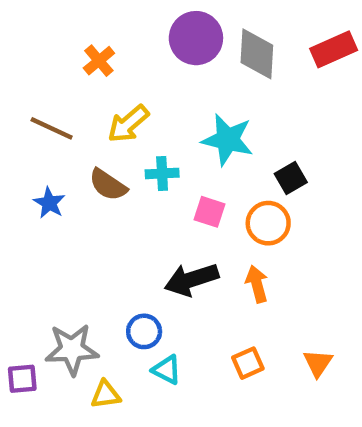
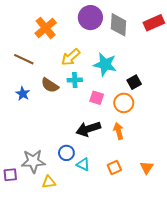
orange cross: (99, 61) -> (46, 28), size x1.5
yellow arrow: (128, 124) -> (71, 57), moved
cyan triangle: (167, 370) -> (83, 164), moved

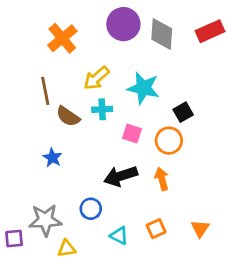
brown line: (24, 59) -> (45, 91), moved, turned 54
blue star: (23, 94) -> (52, 158), moved
cyan triangle: (83, 164) -> (119, 236), moved

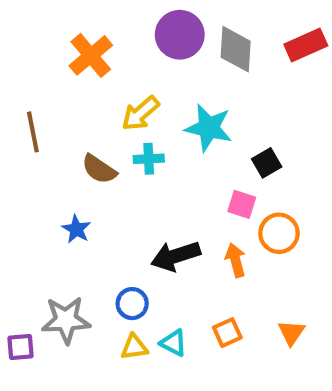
brown line: (45, 91) -> (33, 132), moved
pink square: (132, 133) -> (242, 204), moved
orange circle: (169, 141) -> (279, 233), moved
yellow triangle: (67, 248) -> (134, 347), moved

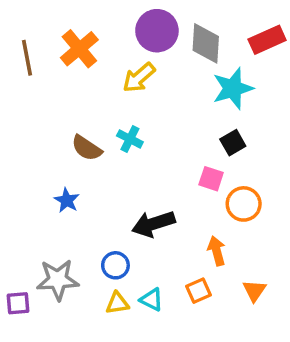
yellow arrow: (140, 113) -> (139, 78), moved
cyan star: (209, 128) -> (233, 88), moved, turned -30
brown line: (33, 132) -> (27, 58), moved
cyan cross: (149, 159) -> (130, 139), turned 30
orange arrow: (236, 260) -> (217, 251), moved

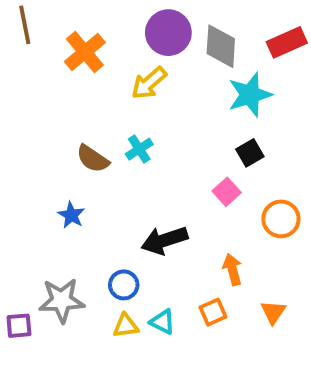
brown line: (27, 58) -> (25, 25), moved
cyan cross: (130, 139) -> (139, 149), turned 30
pink square: (211, 179) -> (227, 192), turned 30
orange circle: (244, 204) -> (281, 219), moved

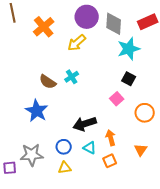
black square: (250, 153) -> (129, 79), turned -32
blue star: (71, 215) -> (37, 111), size x1.6
orange arrow: (232, 269) -> (111, 138), moved
orange triangle: (273, 312) -> (141, 150), moved
cyan triangle: (163, 322) -> (90, 148), moved

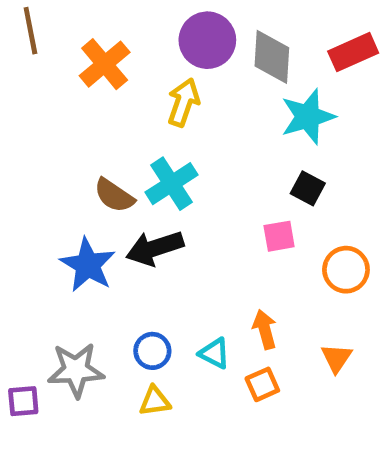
yellow arrow: (77, 43) -> (183, 102), turned 150
cyan cross: (72, 77) -> (171, 184), size x1.5
pink square: (117, 99) -> (279, 236), turned 32
black arrow: (85, 124) -> (155, 248), moved

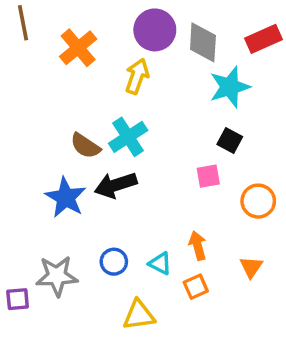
yellow triangle: (155, 401) -> (139, 315), moved, size x1.4

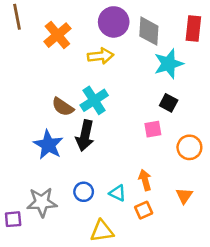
red rectangle: (264, 39) -> (193, 28), turned -60
yellow arrow: (137, 76) -> (101, 56), turned 65
black arrow: (116, 185) -> (85, 136), turned -60

